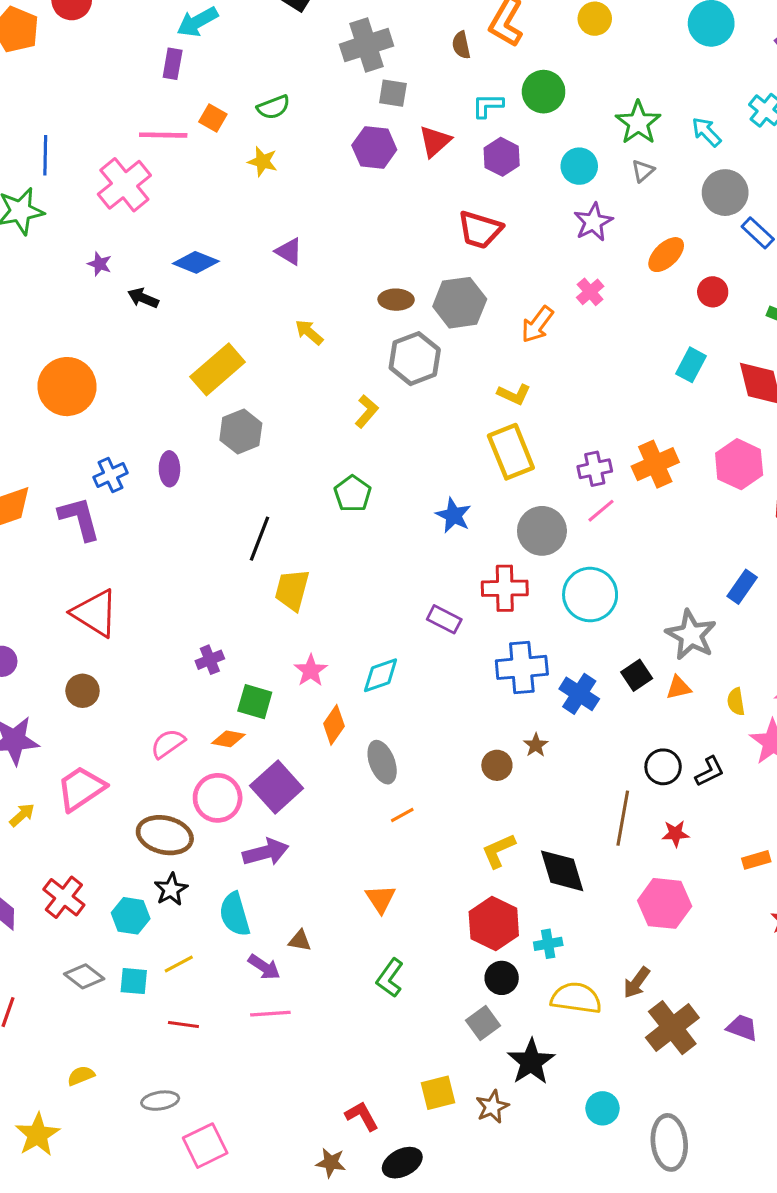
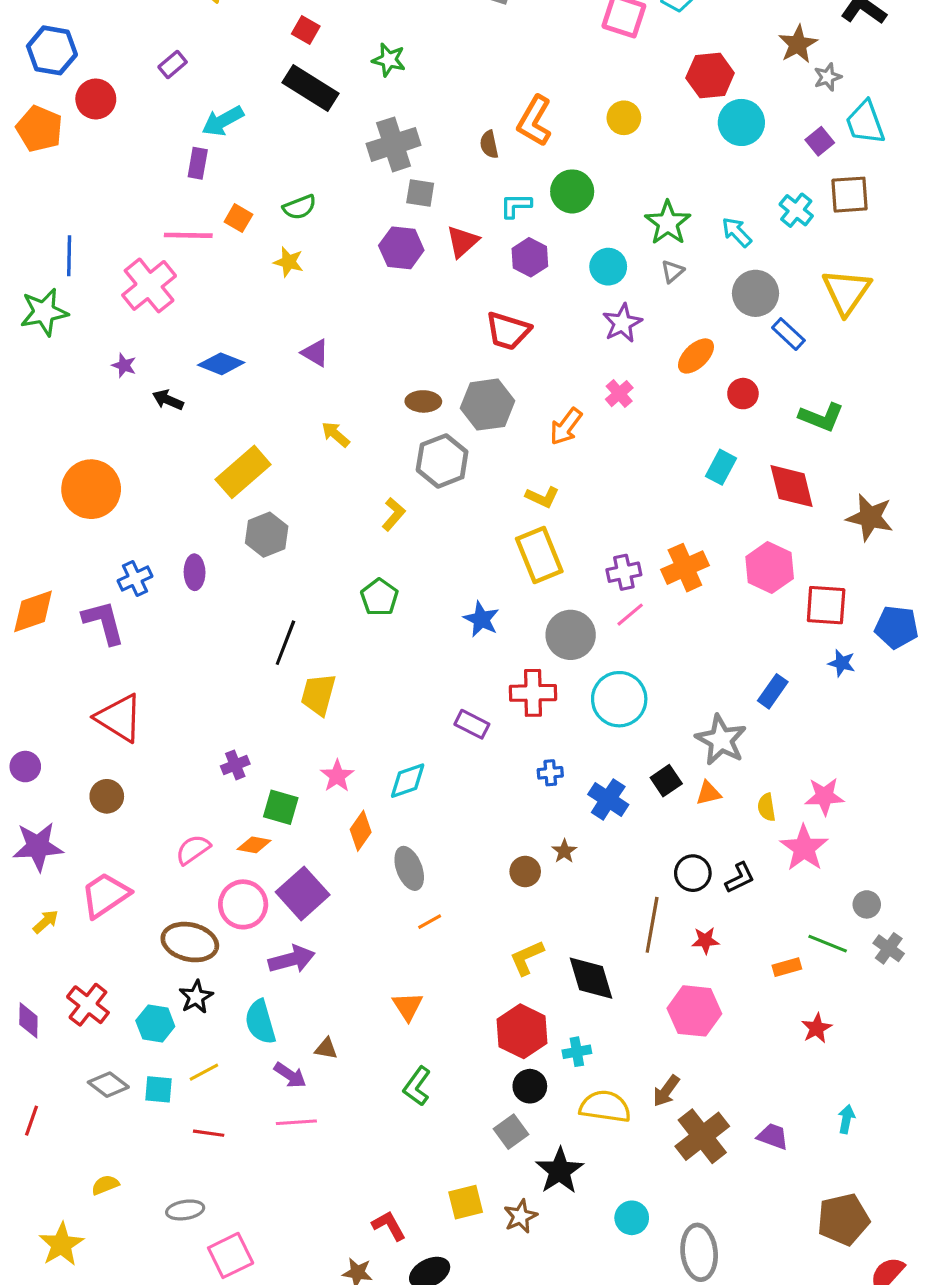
blue cross: (522, 667) -> (550, 773), size x0.5

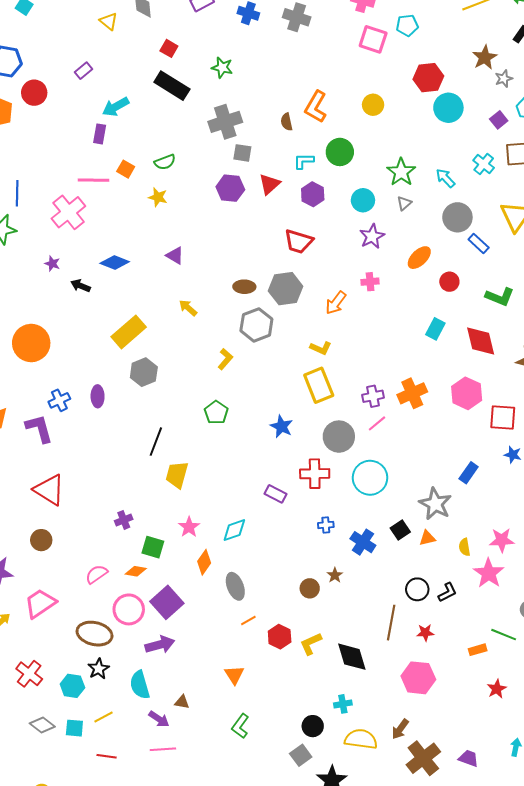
pink cross: (619, 394) -> (370, 282), turned 36
red hexagon: (522, 1031) -> (280, 637), moved, size x0.7

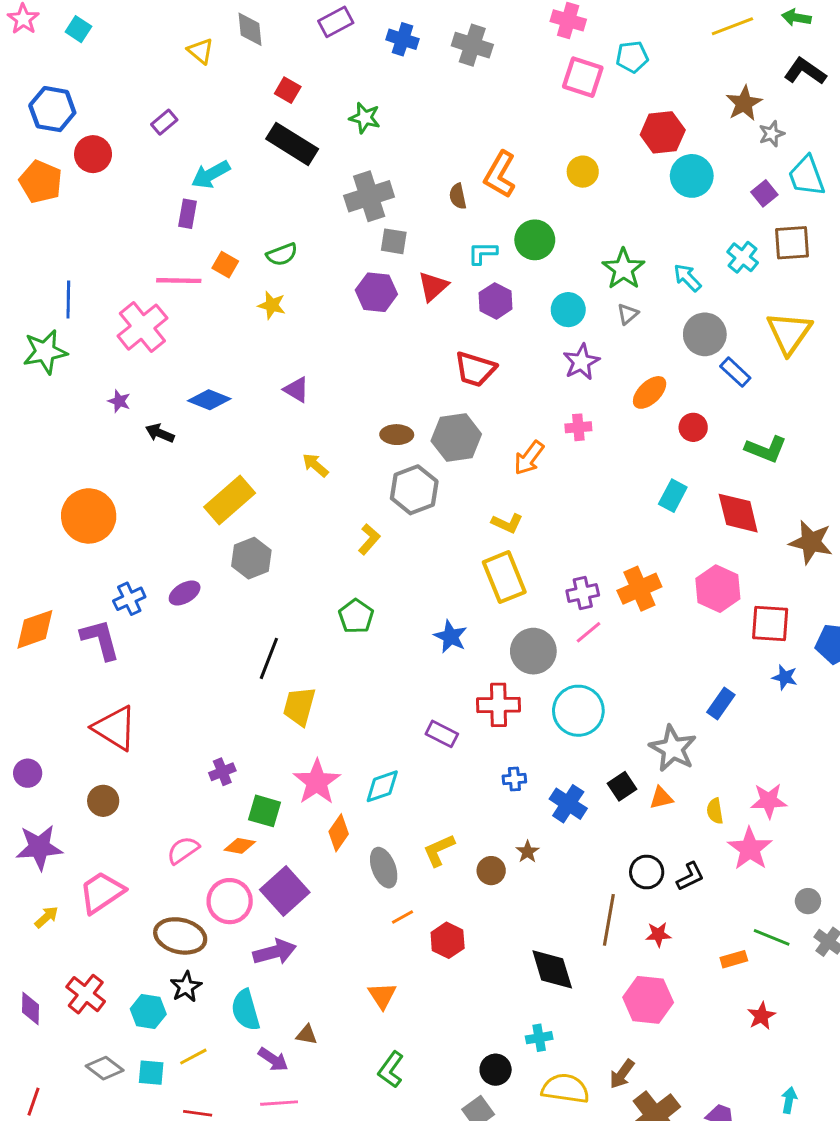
purple ellipse: (98, 396) -> (185, 593), turned 60
pink star: (189, 527) -> (317, 782), size x1.5
yellow L-shape: (311, 644) -> (439, 850), moved

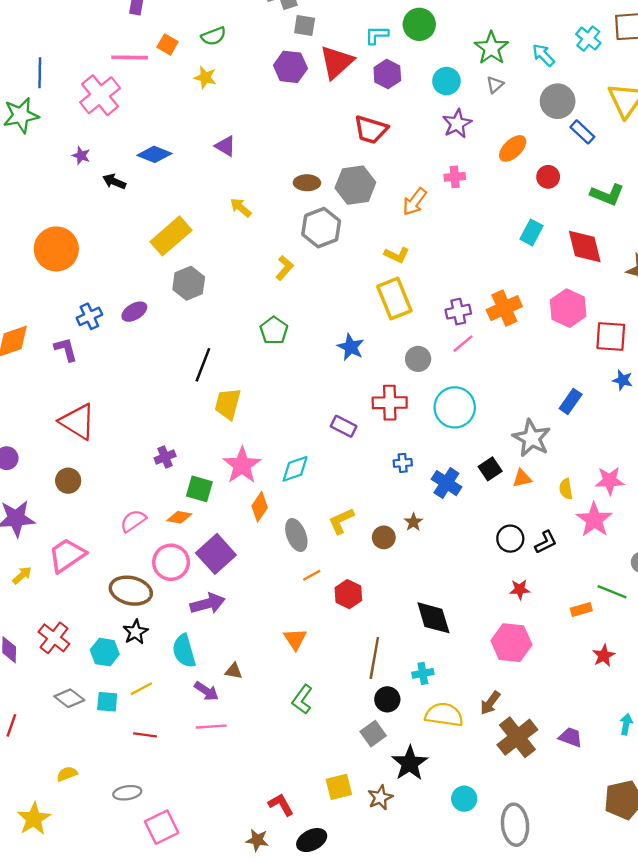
red triangle: (433, 286) -> (336, 62), size x1.4
purple L-shape: (100, 639) -> (66, 349), size x0.7
gray circle: (533, 651) -> (418, 359), size x0.7
brown line: (609, 920) -> (374, 658), moved

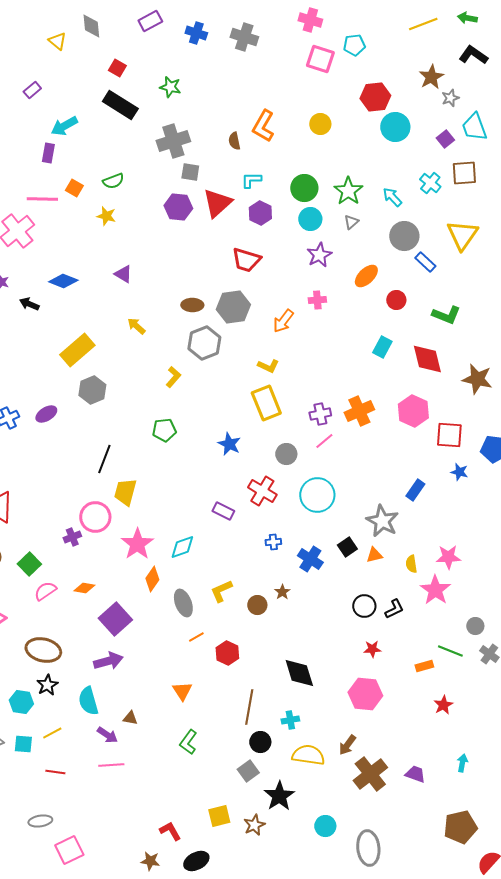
green circle: (419, 24) -> (304, 188), moved
green pentagon: (274, 331) -> (164, 430), turned 30
red cross: (390, 403) -> (262, 491), turned 32
green square: (199, 489) -> (29, 564), moved, turned 30
pink circle: (171, 562) -> (95, 517), moved

